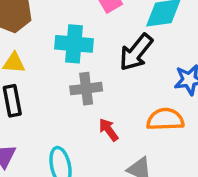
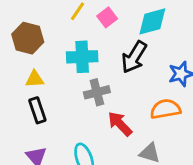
red arrow: (109, 130) -> (120, 124), size x1.4

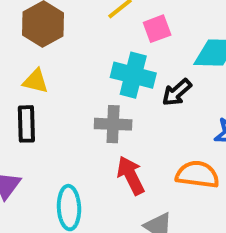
cyan cross: (82, 57) -> (133, 75), moved
black arrow: (134, 57) -> (177, 92), size x0.7

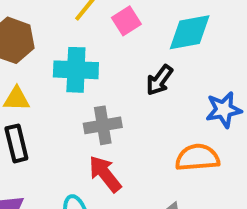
cyan cross: (133, 75) -> (76, 70), moved
red arrow: (131, 175) -> (105, 174), moved

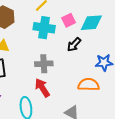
pink square: (126, 21) -> (69, 20), moved
cyan cross: (76, 70) -> (44, 28), moved

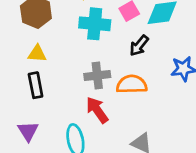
orange semicircle: (89, 85) -> (132, 84), moved

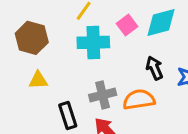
black arrow: (139, 46) -> (154, 68), moved, turned 125
black rectangle: (36, 85) -> (68, 116), moved

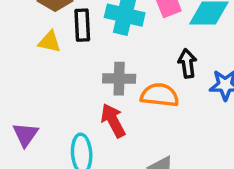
black rectangle: (68, 116) -> (82, 25), moved

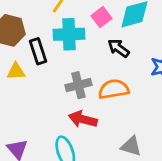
black arrow: (187, 63) -> (119, 48), moved, turned -30
red arrow: (113, 121) -> (83, 119), turned -32

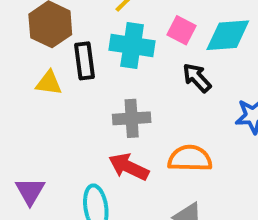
pink square: (102, 17) -> (182, 30), turned -36
orange semicircle: (114, 89) -> (190, 158), moved

